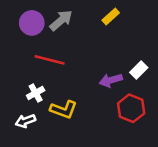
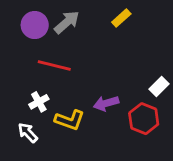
white rectangle: (139, 70) -> (159, 86), moved
purple arrow: (111, 80) -> (106, 103), moved
white arrow: (25, 121) -> (28, 133), turned 66

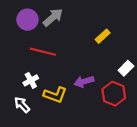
yellow rectangle: (121, 18) -> (103, 36), moved

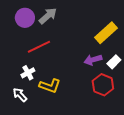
yellow rectangle: (103, 36) -> (106, 33), moved, size x1.6
red line: (43, 52) -> (39, 47), turned -40
purple arrow: (84, 82) -> (93, 60), moved

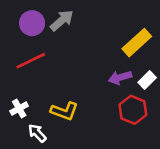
red line: (39, 47) -> (31, 61), moved
white cross: (28, 73) -> (19, 109), moved
white arrow: (20, 95) -> (37, 133), moved

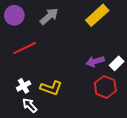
purple circle: (32, 23) -> (14, 15), moved
yellow rectangle: (137, 43) -> (97, 15), moved
white cross: (19, 109) -> (24, 86), moved

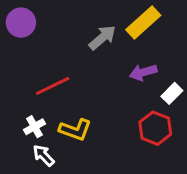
gray arrow: (49, 16) -> (102, 38), moved
red line: (25, 48) -> (53, 86), moved
purple arrow: (95, 61) -> (143, 72), moved

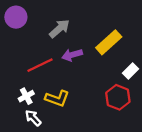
yellow rectangle: (143, 23) -> (109, 42), moved
gray arrow: (102, 38) -> (59, 29), moved
purple arrow: (143, 72) -> (72, 55), moved

